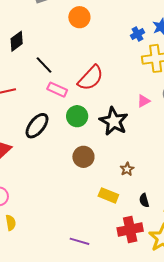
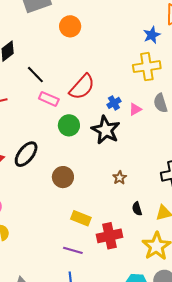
blue cross: (137, 34) -> (114, 103), moved
black ellipse: (37, 126) -> (26, 154), moved
brown circle: (83, 157) -> (63, 177), moved
yellow rectangle: (108, 195) -> (81, 218), moved
red cross: (130, 230) -> (110, 236), moved

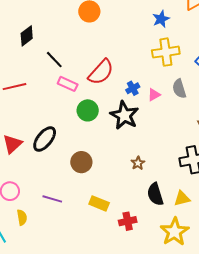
blue star: (152, 35) -> (161, 19), moved
black semicircle: (137, 209) -> (155, 194), size x1.6
red cross: (110, 236) -> (128, 221), size x0.7
purple line: (73, 250) -> (52, 199), moved

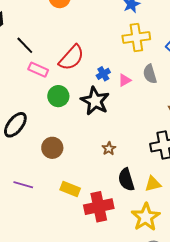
red cross: (128, 221) -> (99, 207), size x1.6

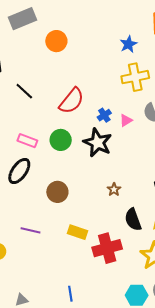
pink rectangle: (38, 70) -> (27, 141), moved

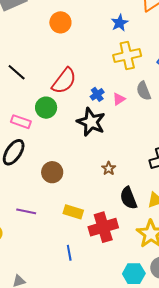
orange circle: (56, 41) -> (60, 22), moved
green circle: (61, 140) -> (46, 108), moved
blue line: (70, 294) -> (69, 253), moved

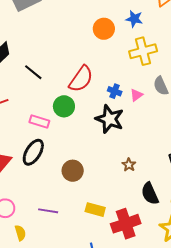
orange circle: (60, 22) -> (104, 29), moved
blue star: (120, 23) -> (134, 19), turned -30
blue cross: (97, 94) -> (115, 91), turned -32

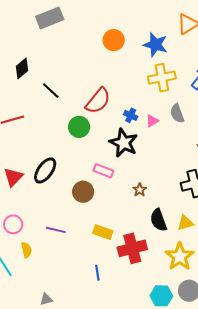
blue star: (134, 19) -> (155, 45), size x1.4
orange circle: (104, 29) -> (114, 40), moved
pink rectangle: (39, 121) -> (103, 171), moved

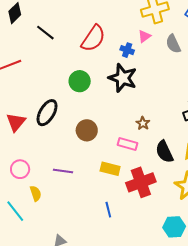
pink triangle: (152, 121) -> (144, 36), moved
green circle: (79, 127) -> (80, 81), moved
pink rectangle: (103, 171) -> (127, 144), moved

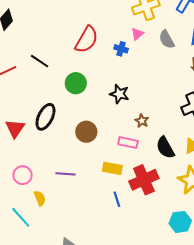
black line: (45, 33) -> (40, 61), moved
black star: (123, 78) -> (119, 94), moved, size x0.7
blue line: (108, 210) -> (117, 199), moved

